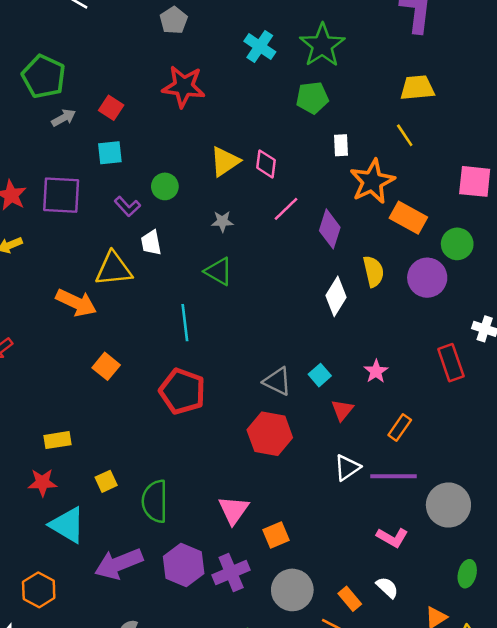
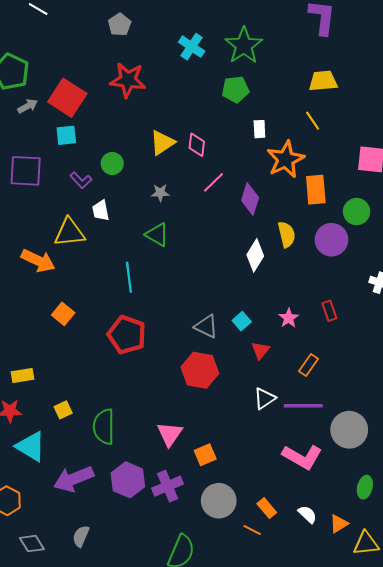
red square: (111, 108) -> (67, 98), size x1.8
orange rectangle: (408, 218) -> (316, 190), turned 56
red rectangle: (451, 363) -> (329, 311), moved, size x0.7
pink L-shape: (392, 537) -> (302, 457), size x1.5
white semicircle: (387, 587) -> (307, 514), moved

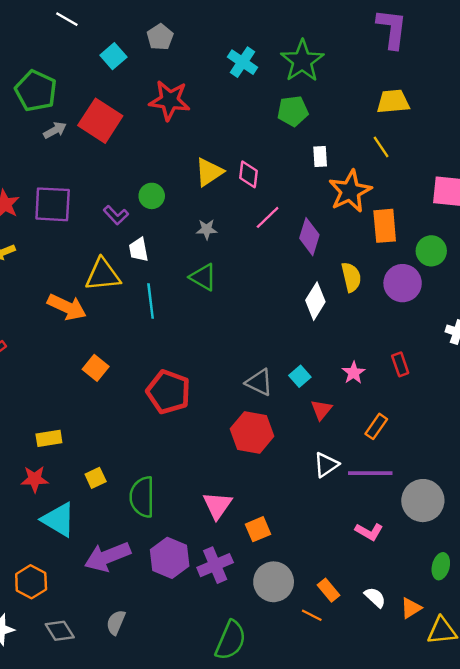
cyan square: (66, 135) -> (113, 56), moved, turned -35
cyan line: (129, 277) -> (151, 301), moved
pink L-shape: (302, 457) -> (369, 532), size x0.6

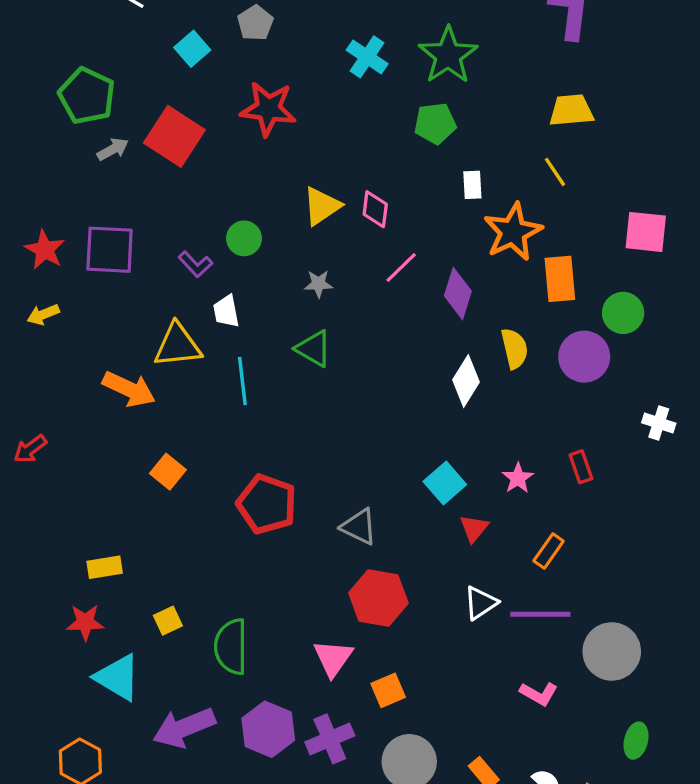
cyan square: (300, 376) -> (445, 483), size x1.4
gray triangle: (259, 382) -> (359, 527), moved
red hexagon: (252, 432) -> (378, 598), moved

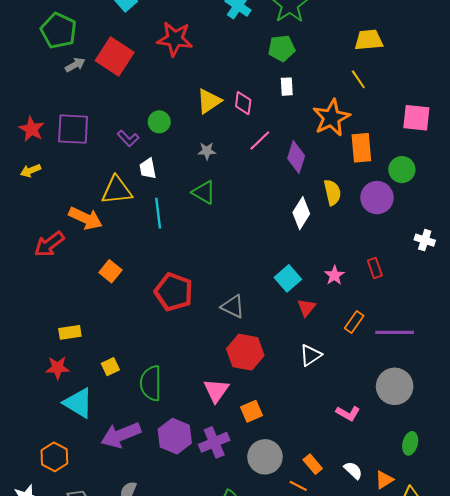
white rectangle: (472, 185) -> (287, 87), moved
red arrow: (30, 449) -> (49, 244), moved, size x1.4
purple line: (540, 614) -> (395, 332), moved

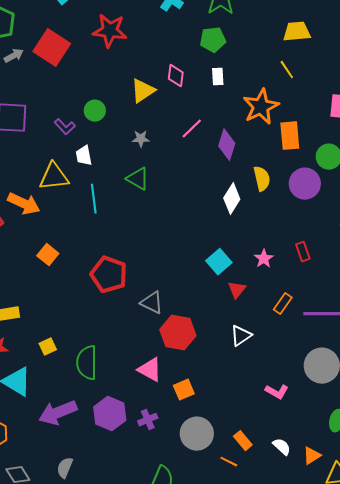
pink diamond: (243, 103) -> (176, 76), moved
gray triangle: (233, 306) -> (152, 303), moved
pink triangle: (216, 390) -> (150, 370), turned -36
purple cross: (214, 442) -> (148, 420), size x0.7

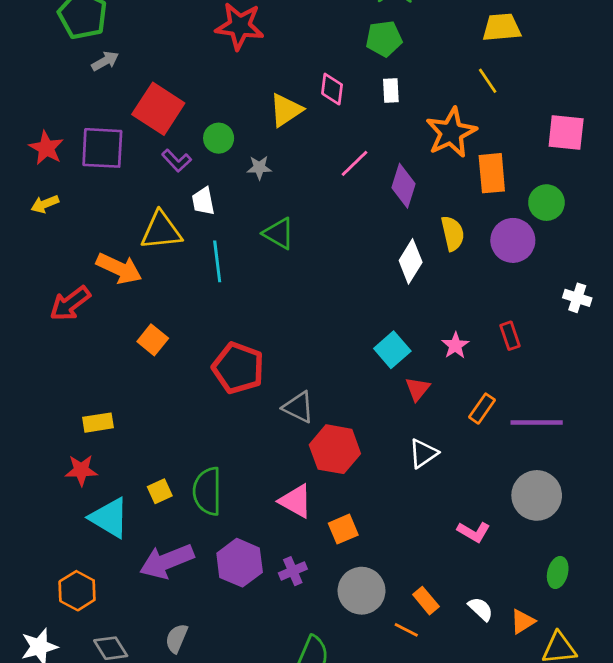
red square: (52, 48) -> (158, 109), moved
gray star: (141, 139) -> (259, 168), moved
yellow square: (48, 347) -> (160, 491), moved

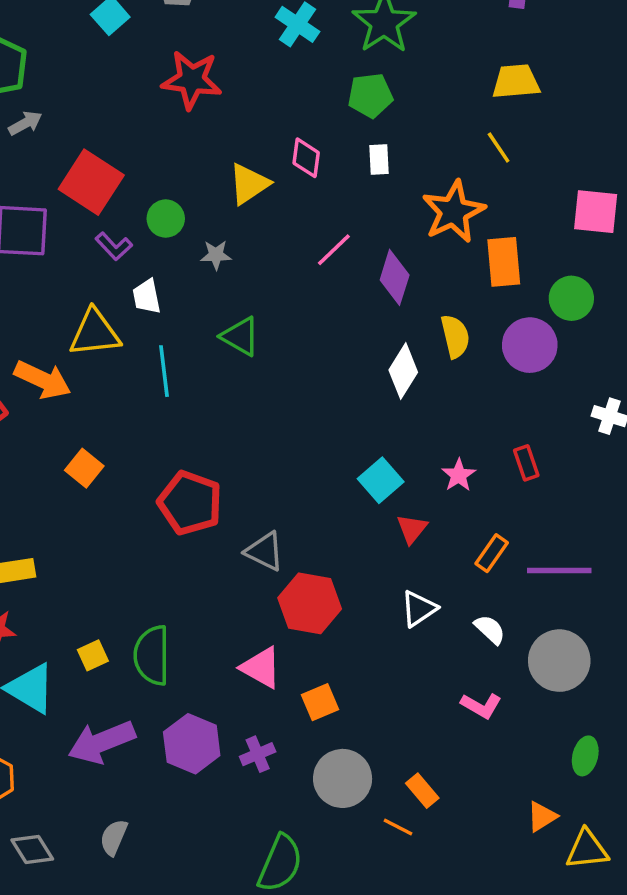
white semicircle: (481, 609) -> (490, 629), moved

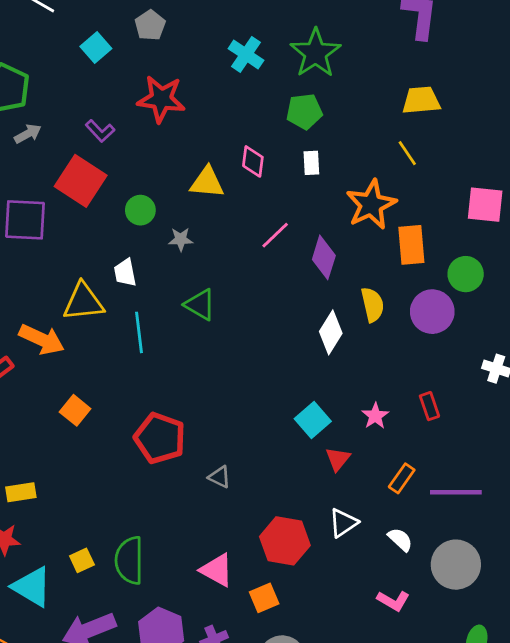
yellow triangle: (249, 184) -> (207, 182), turned 39
purple L-shape: (114, 246) -> (100, 131), moved
gray triangle: (265, 551) -> (220, 477), size x0.7
red hexagon: (310, 603) -> (285, 541), moved

